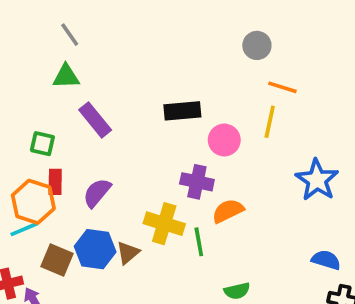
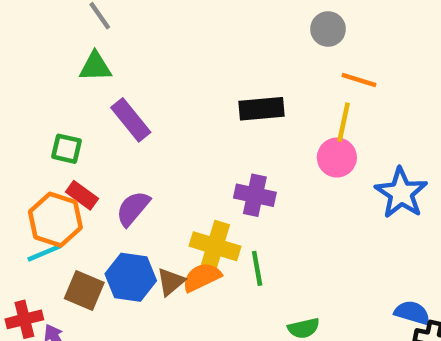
black rectangle: (182, 111) -> (262, 109), moved
pink circle: (224, 140) -> (337, 158), moved
red rectangle: (55, 182) -> (82, 195), turned -55
orange semicircle: (228, 211) -> (202, 277), moved
blue semicircle: (326, 260) -> (412, 313), moved

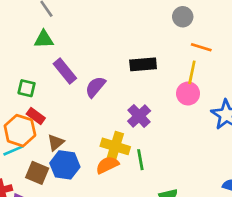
purple cross: (255, 195) -> (139, 116), turned 35
purple semicircle: (133, 209) -> (95, 87), moved
brown triangle: (171, 282) -> (56, 142), moved

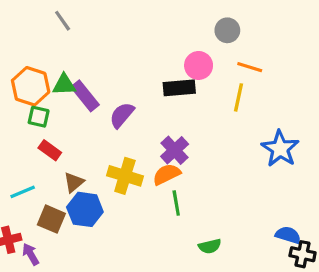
green triangle: (44, 39) -> (64, 85), moved
pink circle: (188, 94) -> (199, 65), moved
orange hexagon: (20, 131) -> (31, 86), moved
yellow cross: (115, 146) -> (125, 176), moved
orange semicircle: (107, 165) -> (167, 174), moved

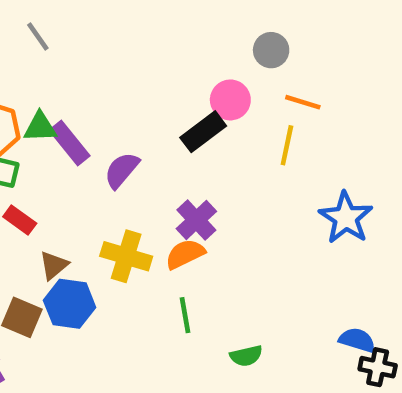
black rectangle: (179, 88) -> (203, 132), turned -32
green line: (176, 203) -> (185, 315), moved

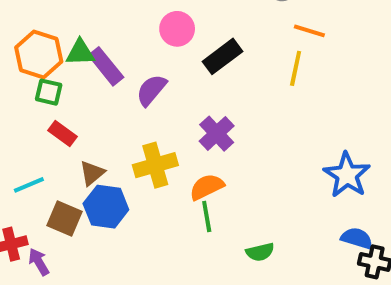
pink circle: (230, 100) -> (177, 29), moved
blue star: (346, 218) -> (347, 175), moved
orange semicircle: (185, 254) -> (207, 187), moved
yellow cross: (126, 256) -> (155, 165), turned -33

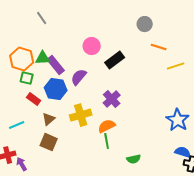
yellow line: (296, 68) -> (176, 66), moved, turned 60
blue hexagon: (106, 207) -> (56, 89), moved
brown square: (64, 218) -> (49, 142), moved

